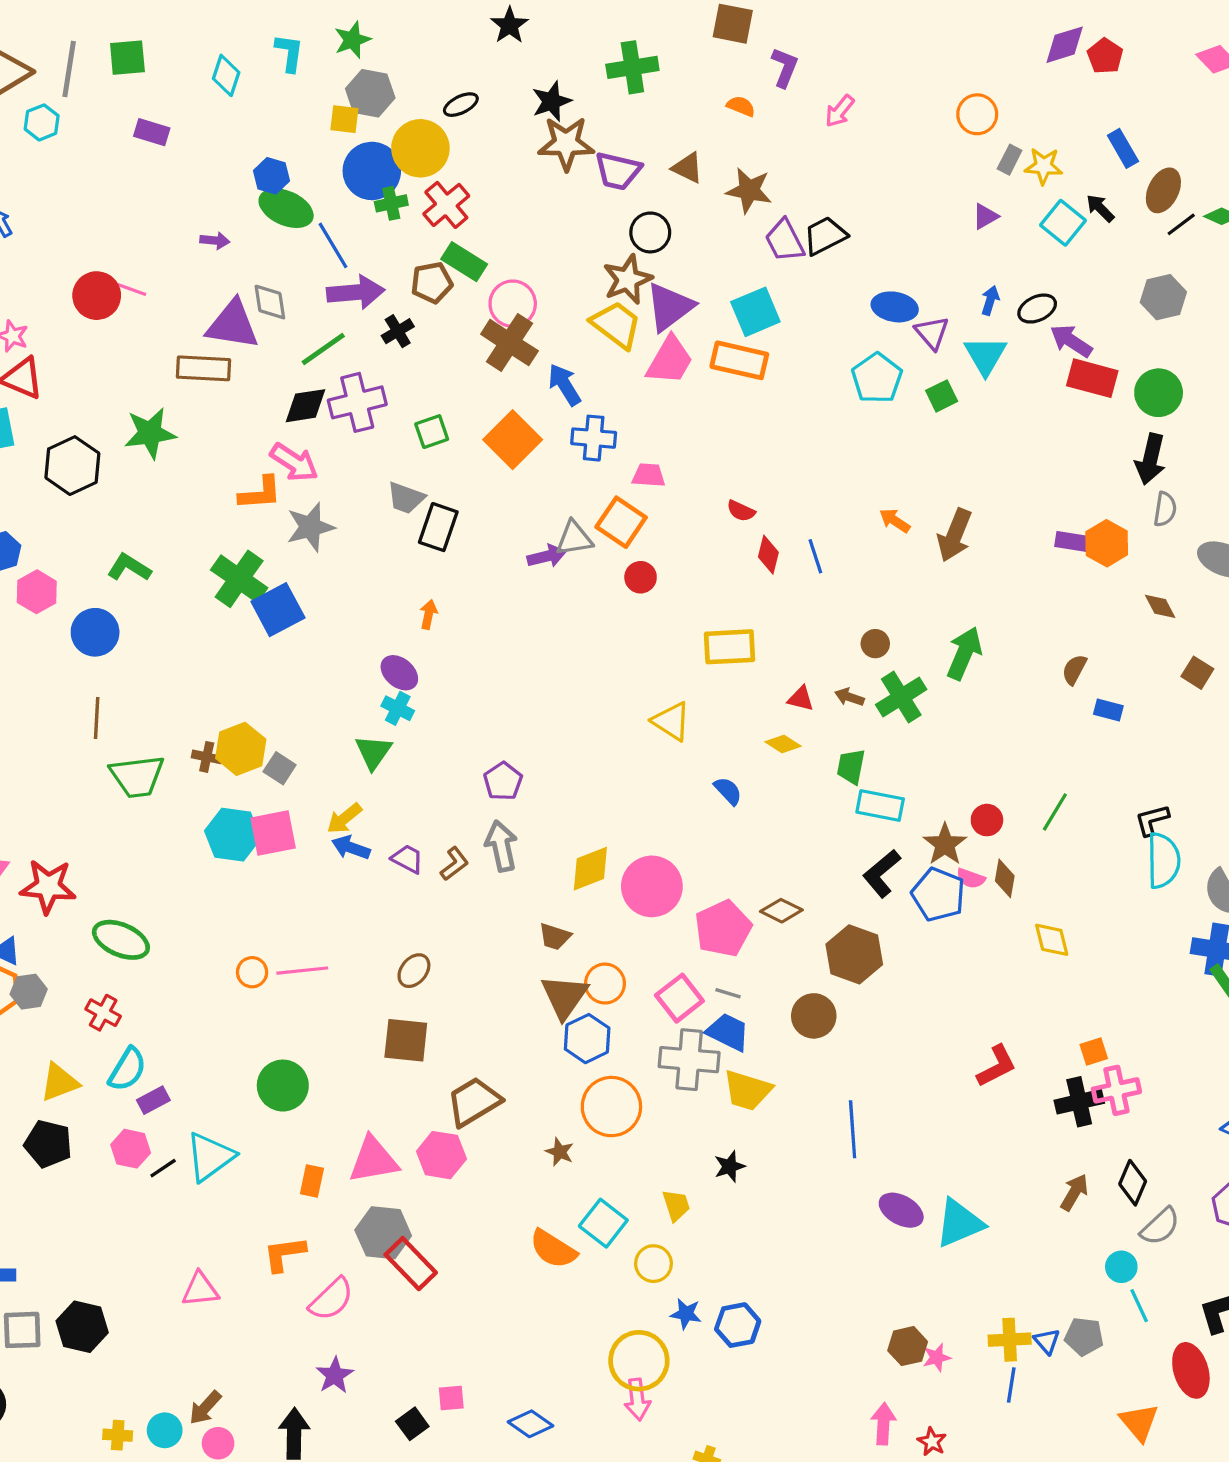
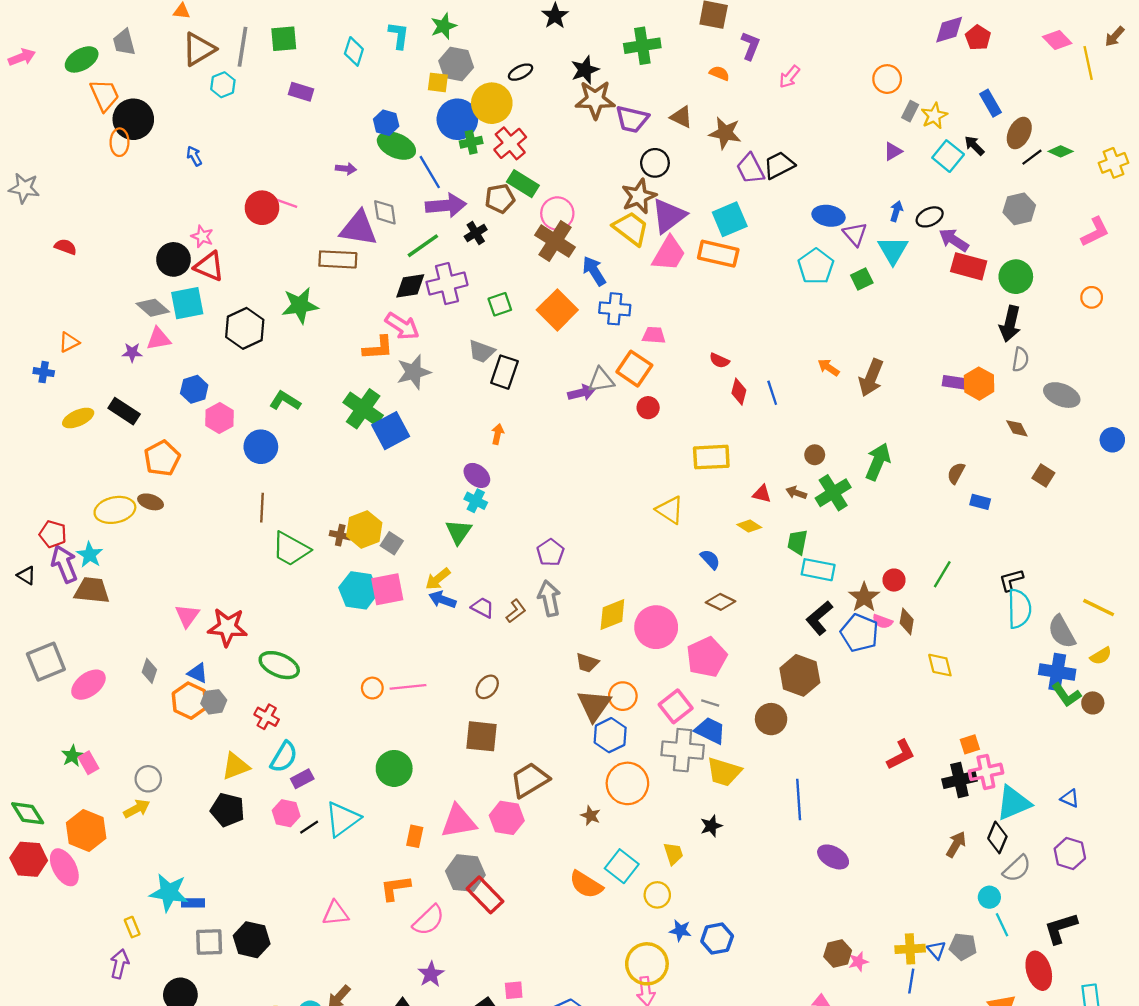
yellow star: (1044, 166) -> (934, 116), turned -30
green trapezoid: (137, 776) -> (291, 549), turned 36
brown diamond: (781, 911) -> (720, 602), moved
cyan triangle: (959, 1223) -> (1014, 803), moved

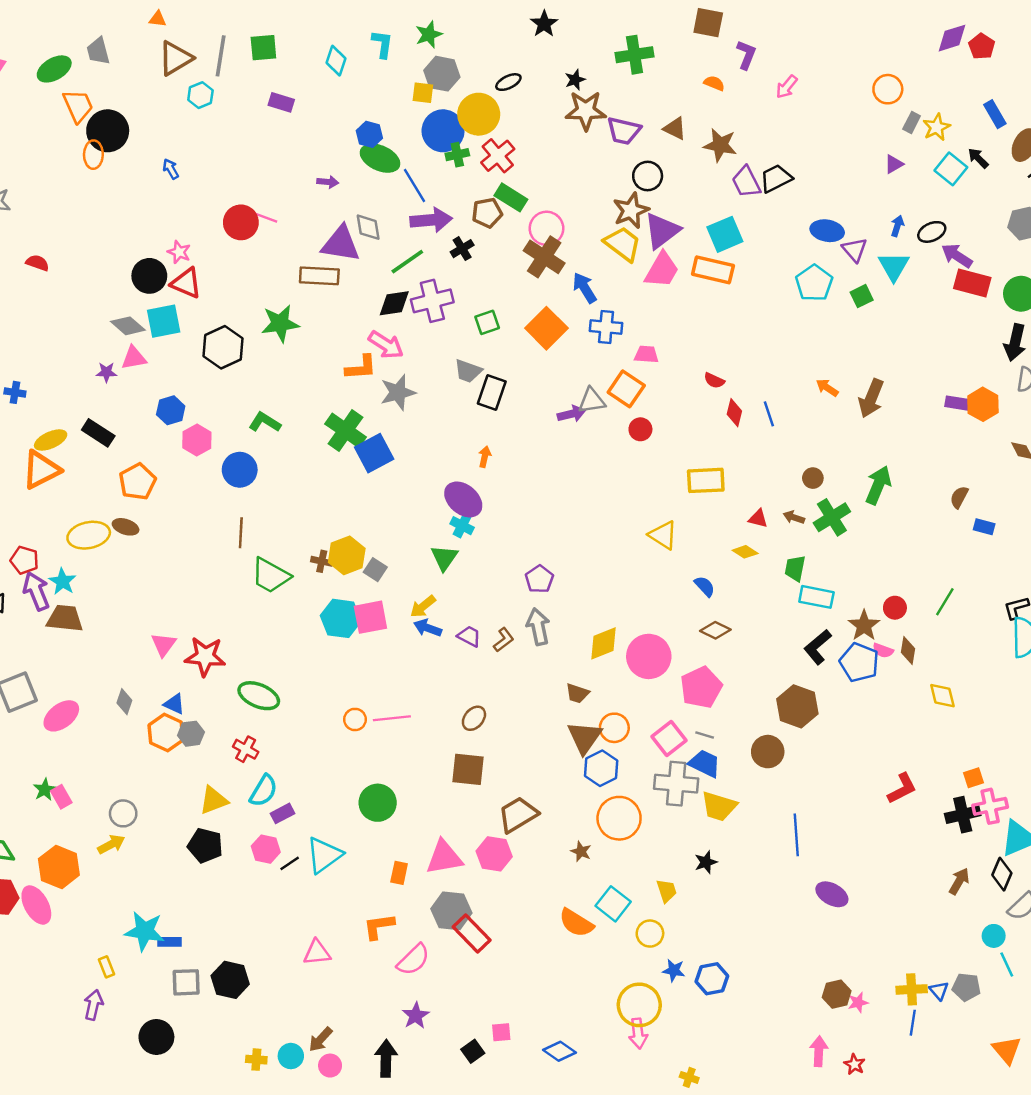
black star: (585, 70) -> (575, 80), size x0.7
orange triangle: (69, 342) -> (41, 470), moved, size x1.8
purple ellipse: (477, 475) -> (463, 499), size x1.4

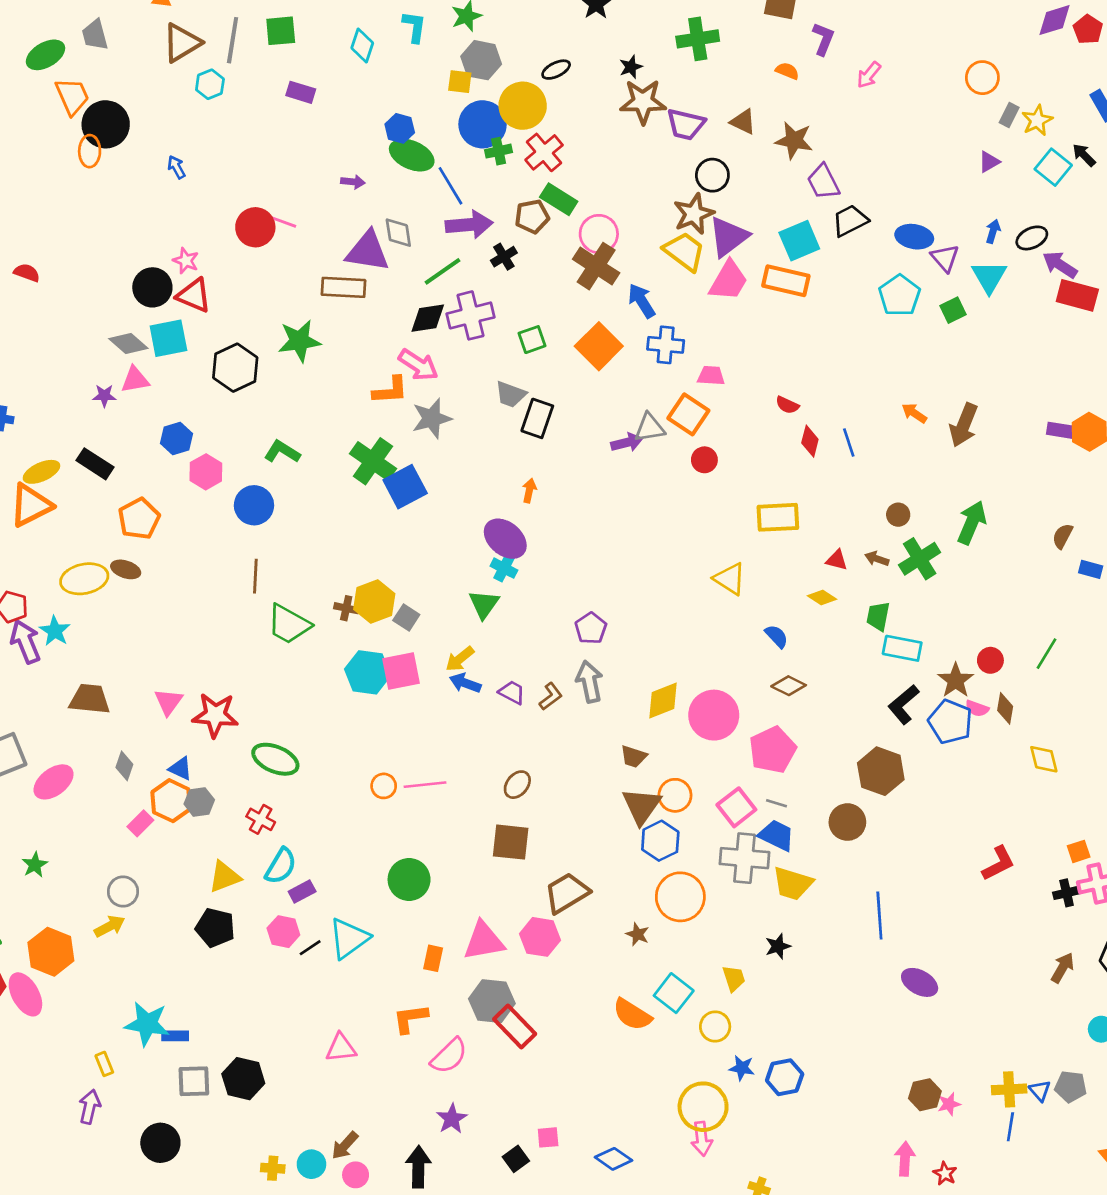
black trapezoid: (776, 178) -> (850, 221), moved
brown trapezoid: (65, 618) -> (90, 699), moved
pink rectangle: (61, 797) -> (140, 823), moved, turned 75
black cross: (963, 815) -> (1067, 893), size x0.7

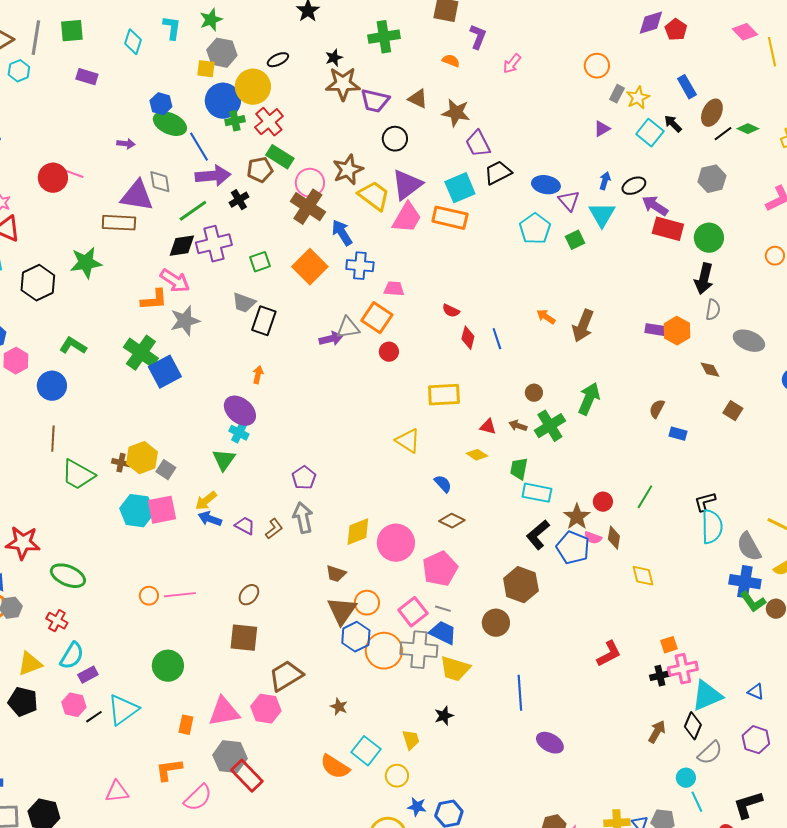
brown star: (694, 214) -> (348, 170), moved
orange circle: (680, 897) -> (384, 651), moved

